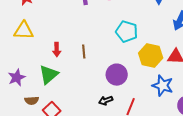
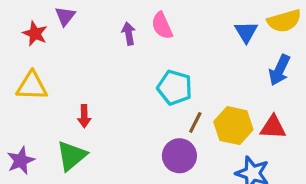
cyan pentagon: (127, 32) -> (175, 88), moved
brown line: (84, 52) -> (195, 122), moved, turned 32

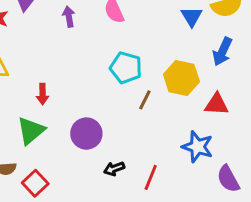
purple arrow: (129, 34) -> (69, 17), moved
yellow hexagon: (233, 126) -> (181, 78), moved
purple circle: (179, 156) -> (86, 134), moved

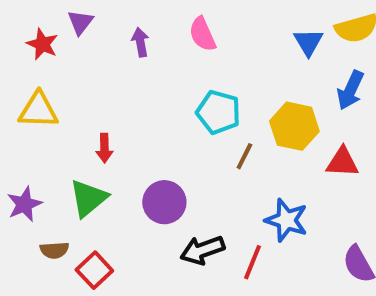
blue star: (198, 147) -> (286, 220), moved
black arrow: (114, 169) -> (202, 250), size x1.5

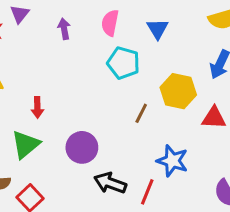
pink semicircle: (202, 34) -> (110, 23), turned 35
blue triangle: (308, 42) -> (158, 29), moved
cyan pentagon: (218, 112) -> (123, 63), moved
black arrow: (202, 250) -> (110, 183), turned 40

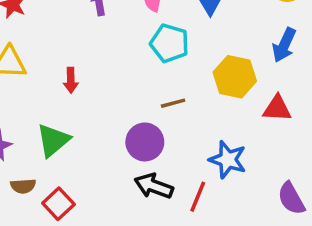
red arrow: (37, 107) -> (71, 80), moved
brown line: (141, 113) -> (173, 103), moved, turned 48
purple circle: (82, 147) -> (145, 142), moved

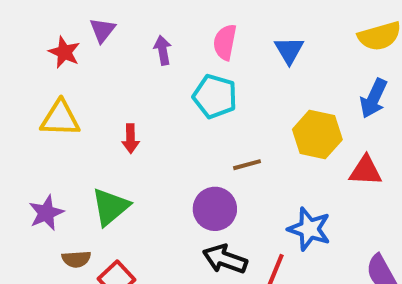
cyan pentagon: (170, 43) -> (215, 96), moved

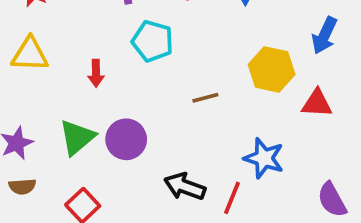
cyan pentagon: (215, 96) -> (153, 41), moved
purple circle: (215, 209) -> (126, 139), moved
brown semicircle: (76, 259) -> (22, 187), moved

